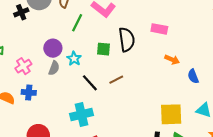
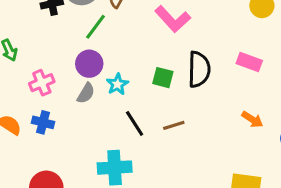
green line: (77, 23) -> (95, 27), moved
orange arrow: (172, 59) -> (252, 119), moved

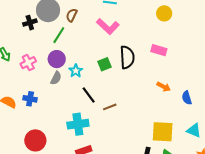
green square: (163, 78) -> (104, 64), turned -32
pink cross: (42, 83) -> (28, 63), moved
brown line: (174, 125) -> (110, 107), moved

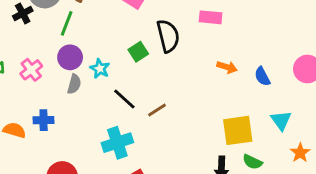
cyan triangle: (194, 131) -> (281, 120), turned 42

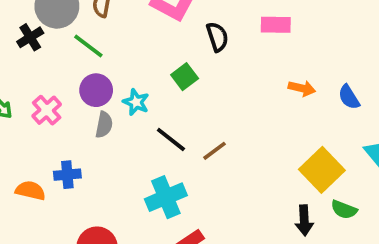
green line: (67, 23) -> (88, 46), turned -70
black semicircle: (168, 36) -> (217, 37), moved, size x0.7
yellow square: (238, 130) -> (322, 170), turned -32

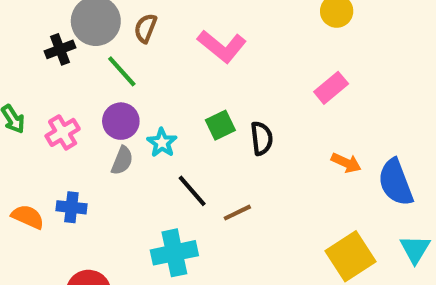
pink rectangle: (276, 25) -> (331, 88), turned -52
black semicircle: (217, 37) -> (262, 138), moved
blue semicircle: (349, 97) -> (396, 182), size x1.6

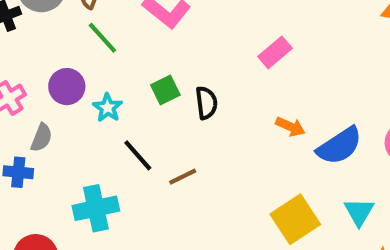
green line: (122, 71) -> (102, 38), moved
gray semicircle: (122, 161) -> (41, 138), moved
blue semicircle: (396, 182) -> (339, 146), turned -102
cyan cross: (174, 253) -> (96, 208), moved

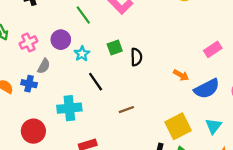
pink rectangle: (275, 52) -> (213, 49), moved
brown line: (183, 177) -> (126, 110), moved

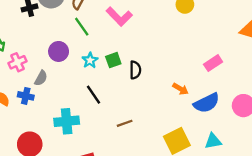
pink cross: (28, 42) -> (17, 62), moved
cyan star: (82, 54) -> (90, 60), moved
cyan triangle: (213, 126) -> (213, 141), turned 42

